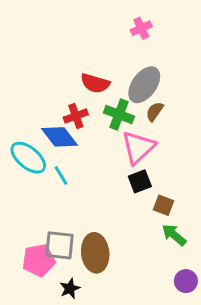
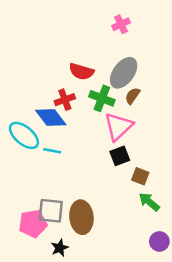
cyan line: (61, 175) -> (52, 151), turned -48

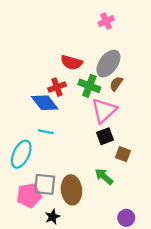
cyan ellipse: (24, 135) -> (21, 154), moved, turned 76
green arrow: (149, 202) -> (104, 176), moved
purple circle: (159, 241) -> (126, 218), moved

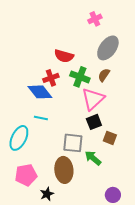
gray ellipse: (108, 64) -> (108, 48), moved
gray square: (45, 184) -> (73, 143), moved

